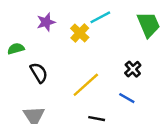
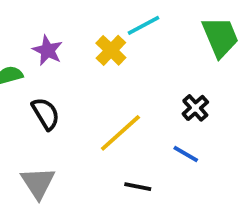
purple star: (46, 22) -> (48, 50), moved, turned -30

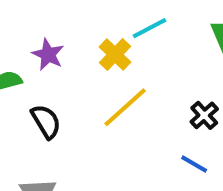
yellow line: (120, 133) -> (125, 107), moved

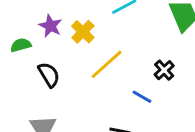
yellow cross: (115, 55) -> (83, 32), moved
blue line: (194, 164) -> (142, 97), moved

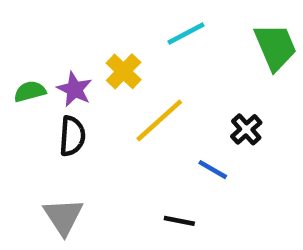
purple star: (50, 26) -> (74, 89), moved
black semicircle: (49, 75) -> (72, 136), turned 35

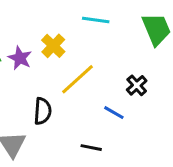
cyan line: (186, 33) -> (96, 20), turned 36
black semicircle: (72, 136) -> (43, 111), moved

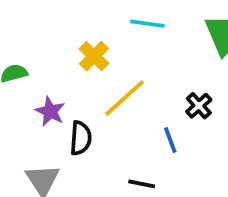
purple star: (20, 58) -> (50, 111), moved
blue line: (114, 113) -> (170, 140), turned 40

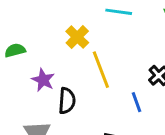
yellow line: (124, 98) -> (101, 70), turned -69

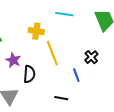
yellow cross: (77, 37) -> (36, 31), turned -35

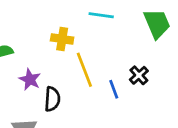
blue line: (76, 75) -> (114, 89), moved

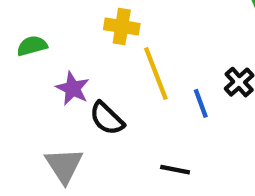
black semicircle: (52, 99) -> (107, 118), turned 130

